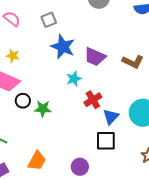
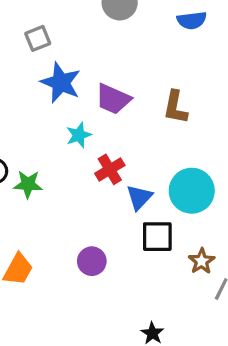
brown L-shape: (133, 62) -> (175, 107), turned 75
black square: (106, 141) -> (157, 237), moved
purple circle: (80, 167) -> (92, 261), moved

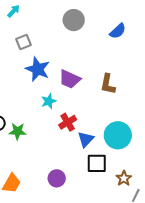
blue semicircle: (192, 20) -> (118, 31), turned -36

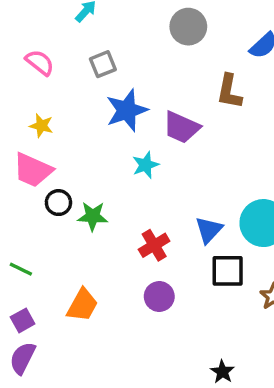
blue star: (38, 69) -> (127, 110), turned 30
brown L-shape: (108, 84) -> (229, 92), moved
red cross: (68, 122) -> (154, 245), moved

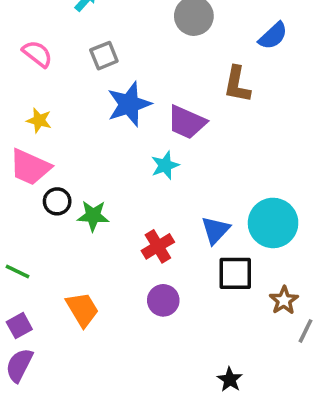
cyan star: (146, 165) -> (165, 165), moved
orange trapezoid: (82, 305) -> (82, 309), turned -60

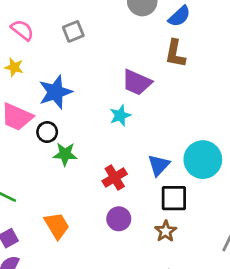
blue semicircle: (273, 36) -> (179, 16), moved
blue star: (129, 104) -> (55, 92), moved
yellow star: (39, 120) -> (14, 67), moved
black circle: (57, 201) -> (47, 132), moved
brown star: (284, 300) -> (166, 231), moved

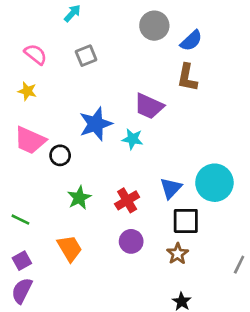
blue star: (55, 92) -> (96, 124), moved
cyan star: (120, 115) -> (132, 139), turned 30
green star: (65, 154) -> (79, 198), moved, turned -30

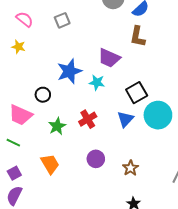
pink trapezoid: (30, 140) -> (20, 115), moved
red cross: (127, 200) -> (88, 119), moved
black square: (186, 221) -> (137, 93), moved, turned -30

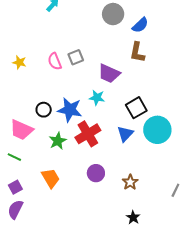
pink semicircle: (25, 19) -> (55, 61), moved, turned -150
gray square: (62, 20) -> (76, 57), moved
blue star: (69, 71) -> (70, 110), moved, turned 30
red cross: (88, 119) -> (88, 134), size x1.4

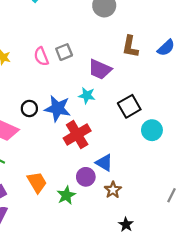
blue semicircle: (140, 25) -> (166, 48), moved
cyan circle: (157, 130) -> (152, 130), size x0.7
blue triangle: (125, 134) -> (104, 163), moved, turned -42
green star: (58, 141) -> (66, 195), moved
brown star: (130, 182) -> (113, 190), moved

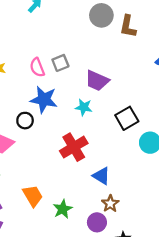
brown L-shape: (130, 47) -> (128, 26), moved
blue star: (58, 108) -> (44, 99), moved
purple circle: (86, 177) -> (97, 222), moved

